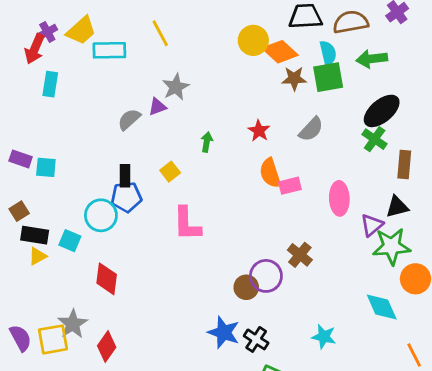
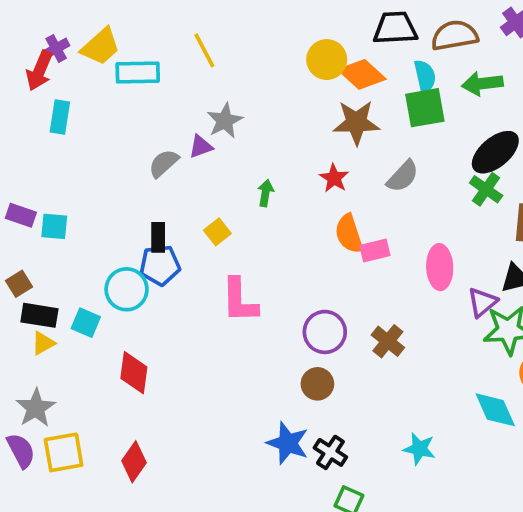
brown star: (294, 78) -> (356, 123), moved, size x1.4
purple circle: (266, 276) -> (325, 332), moved
gray star: (73, 324) -> (36, 408), moved

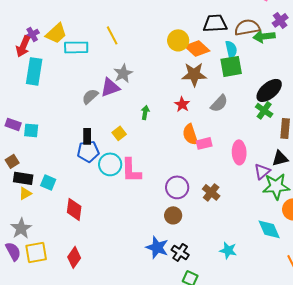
green arrow: (482, 84) -> (264, 36), moved
cyan rectangle: (60, 117) -> (34, 71), size x1.5
purple triangle: (201, 147) -> (110, 87), size x1.5
cyan circle: (127, 289) -> (110, 164), moved

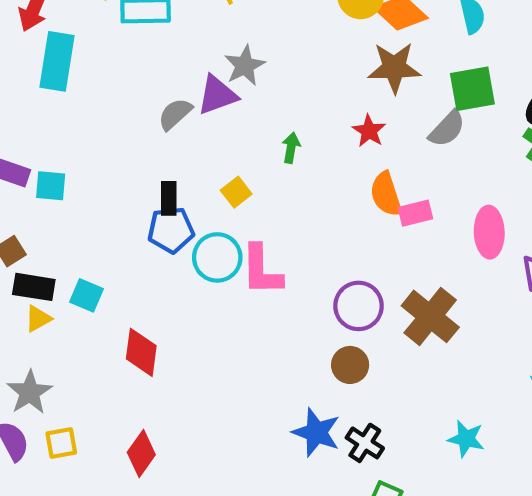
green square: (231, 66) -> (472, 89), moved
brown cross: (211, 192) -> (430, 316), size x1.5
yellow square: (36, 252) -> (61, 443), size x0.7

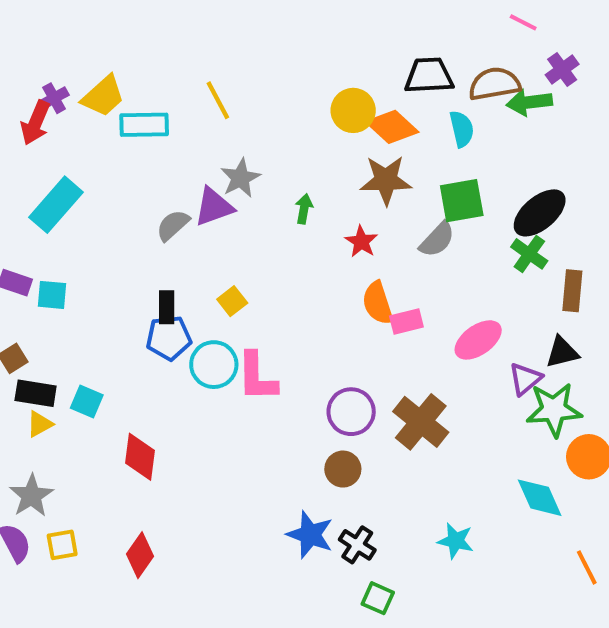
cyan rectangle: (57, 61) -> (56, 205), moved, turned 32
green arrow: (291, 148) -> (304, 209), moved
pink ellipse: (489, 232) -> (478, 340), turned 57

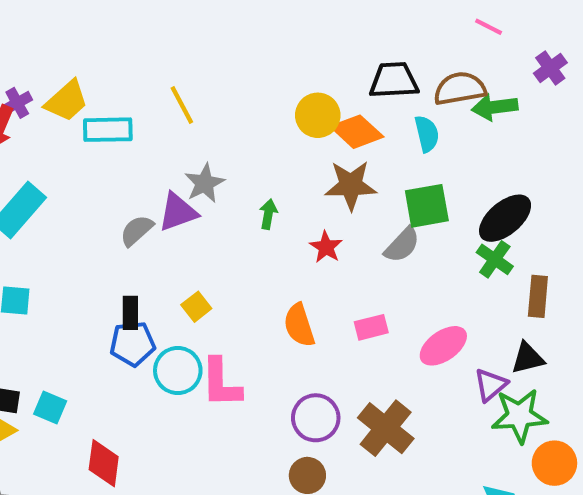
purple cross: (562, 69) -> (550, 68), moved
orange semicircle: (378, 303) -> (299, 325), moved

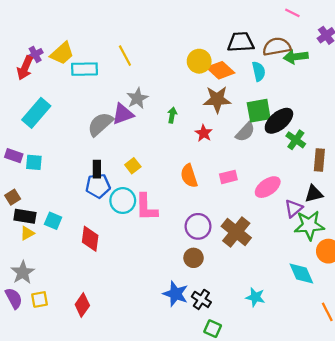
black ellipse: (505, 218) -> (279, 121), moved
gray semicircle: (137, 231) -> (100, 124), size x1.4
red diamond: (104, 463) -> (90, 239), moved

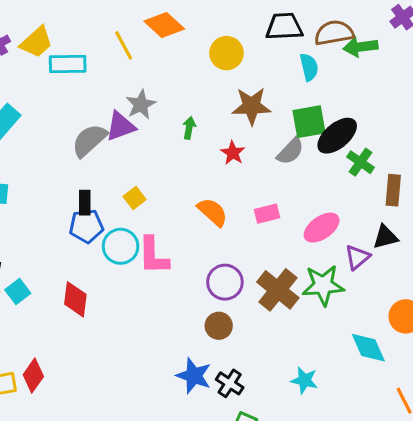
orange diamond: (220, 70) -> (164, 25), moved
orange semicircle: (189, 176) -> (212, 212), turned 150
cyan square: (53, 221) -> (18, 291), moved, turned 30
green star: (309, 225) -> (323, 285), moved
red diamond: (82, 305) -> (33, 376), moved

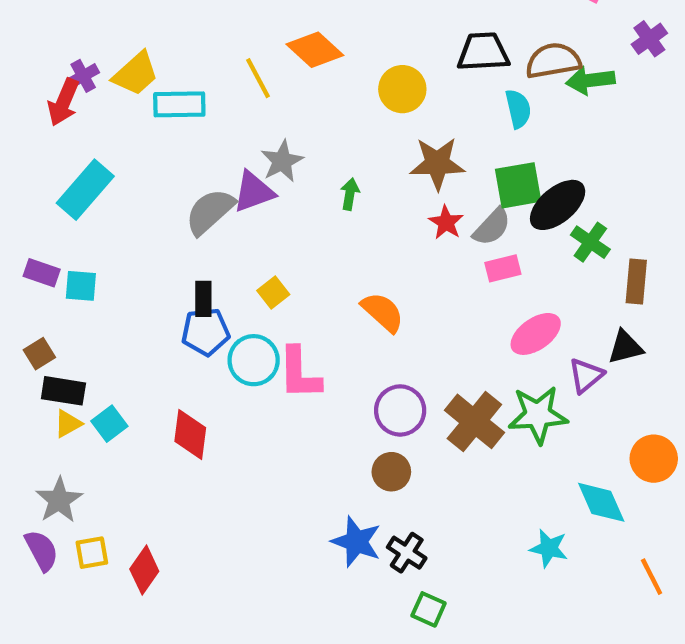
red star: (233, 153) -> (446, 222), moved
pink rectangle: (267, 214) -> (503, 268), moved
red diamond: (33, 376) -> (144, 570), moved
cyan star: (304, 380) -> (549, 548), moved

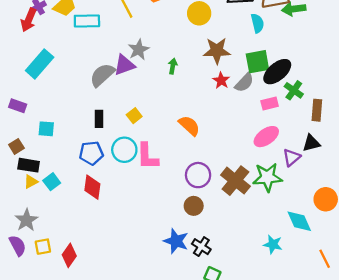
pink rectangle: (503, 268) -> (270, 104), moved
cyan square: (81, 286) -> (46, 129), moved
blue pentagon: (206, 332) -> (91, 153), moved

